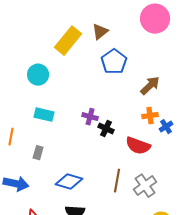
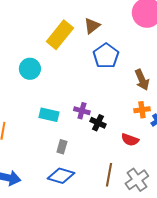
brown arrow: (150, 86) -> (142, 80), turned 110
cyan rectangle: (44, 115) -> (49, 115), moved
red semicircle: (138, 146) -> (130, 140), size x0.7
gray rectangle: (38, 153) -> (62, 147), moved

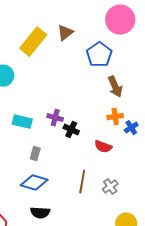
blue pentagon: (106, 56) -> (99, 55), moved
gray cross: (137, 180) -> (110, 187), size x0.7

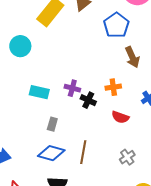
orange cross: (115, 117) -> (113, 87), moved
brown line: (82, 182) -> (83, 152), moved

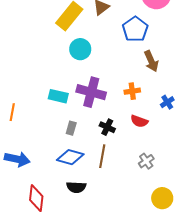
cyan circle: (20, 46) -> (80, 49), moved
purple cross: (72, 88) -> (91, 92), size x1.8
black cross: (88, 100) -> (107, 127), moved

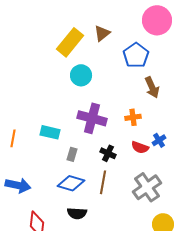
cyan rectangle: (58, 96) -> (50, 132), moved
blue cross: (167, 102) -> (159, 140), moved
gray cross: (146, 161) -> (147, 187), size x1.8

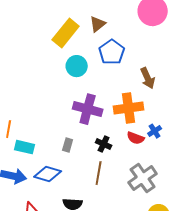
blue pentagon: (136, 55) -> (112, 52), moved
orange cross: (133, 117) -> (129, 108), size x1.8
cyan rectangle: (50, 132) -> (25, 147), moved
blue diamond: (71, 183) -> (48, 174), moved

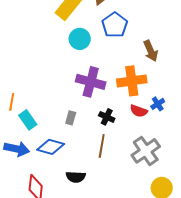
cyan rectangle: (25, 147) -> (28, 120), turned 42

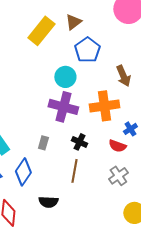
cyan circle: (80, 39) -> (65, 77), moved
red semicircle: (139, 111) -> (117, 146), moved
blue diamond: (51, 147) -> (23, 172), turned -72
gray cross: (146, 151) -> (118, 176), size x0.7

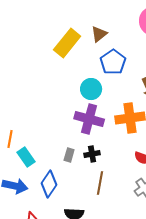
black cross: (79, 142) -> (92, 154), moved, turned -35

